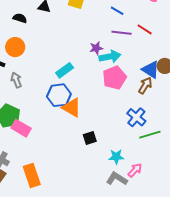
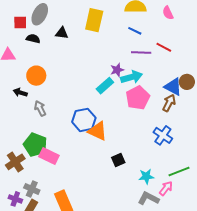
black semicircle: (20, 18) -> (33, 39), moved
cyan rectangle: (65, 70) -> (105, 86), moved
green line: (150, 135) -> (179, 172), moved

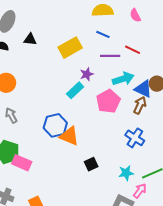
yellow rectangle: (94, 20) -> (70, 48), moved, turned 50
cyan arrow: (132, 77) -> (123, 79), moved
cyan star: (146, 176) -> (126, 173), moved

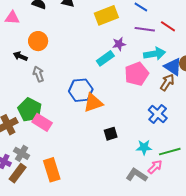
orange triangle: (69, 136) -> (93, 103), turned -50

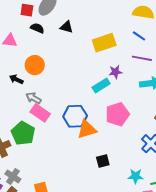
gray arrow: (38, 74) -> (34, 98), turned -42
pink pentagon: (137, 74) -> (117, 114), moved
pink rectangle: (42, 122) -> (40, 113), moved

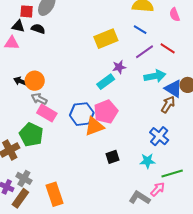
black triangle: (67, 27) -> (18, 26), moved
purple line: (142, 58) -> (145, 52), turned -42
orange circle: (35, 65) -> (35, 81), moved
pink pentagon: (117, 114) -> (106, 112), moved
cyan star: (136, 176) -> (147, 161), moved

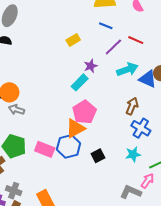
yellow rectangle: (106, 39) -> (73, 40), size x0.6
brown arrow: (168, 104) -> (132, 106), moved
pink rectangle: (47, 113) -> (45, 149), moved
blue hexagon: (82, 114) -> (69, 146), moved

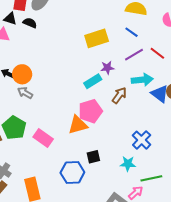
yellow rectangle: (73, 40) -> (97, 38), size x1.6
brown arrow: (132, 106) -> (119, 95), moved
blue hexagon: (69, 146) -> (72, 173), moved

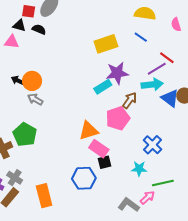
purple line: (134, 55) -> (157, 69), moved
purple star: (107, 68) -> (117, 73), size x1.6
pink pentagon: (90, 111) -> (118, 118), moved
pink rectangle: (43, 138) -> (99, 149), moved

